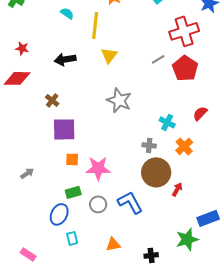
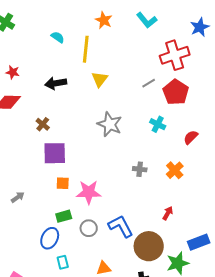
cyan cross: (167, 122) -> (158, 124), moved
brown circle: (156, 172) -> (149, 246), moved

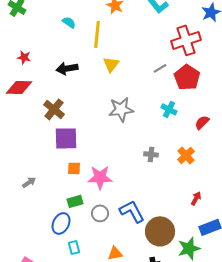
brown cross: (43, 124) -> (54, 109), size x1.5
gray star: (110, 124) -> (121, 109), turned -30
red arrow: (168, 213) -> (196, 198), moved

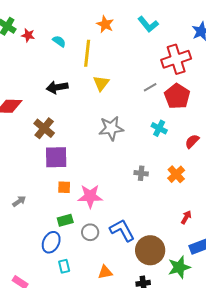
red star: (24, 57) -> (28, 35), moved

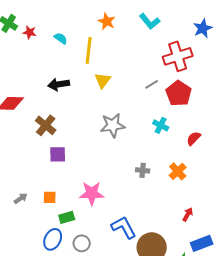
purple square: (56, 157) -> (58, 154), size x0.7
orange square: (64, 187) -> (50, 197), moved
gray circle: (90, 232) -> (82, 243), moved

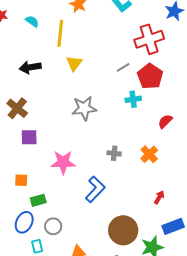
cyan cross: (161, 125) -> (133, 99), moved, turned -35
pink star: (92, 193) -> (63, 162), moved
blue L-shape: (124, 227) -> (95, 189), moved, turned 72

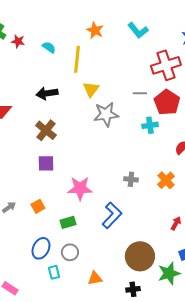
gray line: (123, 67) -> (140, 93), turned 32
brown cross: (17, 108) -> (46, 130), moved
gray star: (84, 108) -> (106, 114), moved
orange square: (21, 180) -> (38, 206), turned -32
green rectangle: (38, 200) -> (68, 222), moved

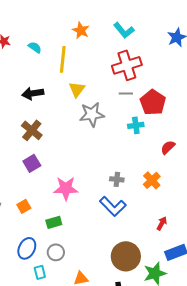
red cross: (166, 65) -> (127, 65), moved
purple square: (46, 163) -> (32, 163), turned -30
blue L-shape: (112, 215) -> (113, 206), moved, turned 92

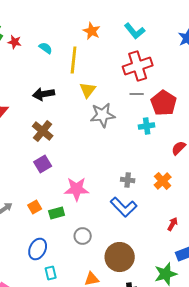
green rectangle: (54, 222) -> (57, 213), moved
gray circle: (56, 252) -> (83, 236), moved
brown circle: (126, 256) -> (120, 257), moved

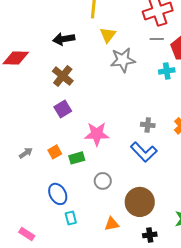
blue ellipse: (38, 249) -> (58, 194), turned -55

